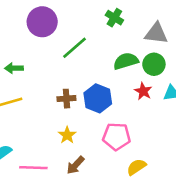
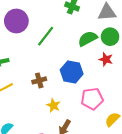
brown cross: (66, 99) -> (39, 80), moved

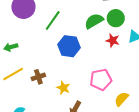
blue hexagon: (72, 72) -> (69, 46), moved
brown cross: (39, 80) -> (38, 77), moved

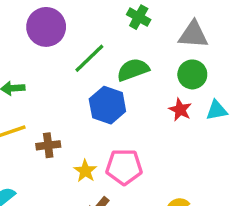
green semicircle: (94, 21) -> (133, 70), moved
pink pentagon: (101, 80) -> (124, 167), moved

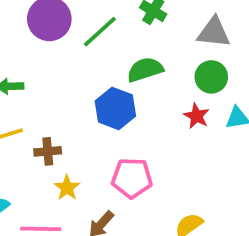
green line: (89, 58) -> (100, 32), moved
yellow star: (85, 171) -> (67, 188), moved

